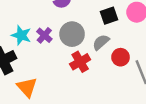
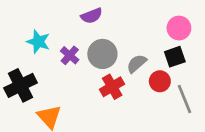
black square: (109, 16) -> (175, 57), moved
cyan star: (21, 35) -> (38, 42), moved

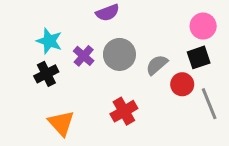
black cross: (21, 85) -> (46, 74), moved, size x0.7
red cross: (112, 87) -> (124, 111), moved

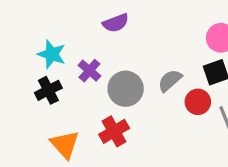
gray circle: (119, 54) -> (126, 89), moved
red cross: (124, 111) -> (114, 131), moved

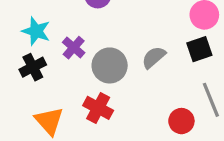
red circle: (198, 102) -> (181, 121), moved
red cross: (114, 131) -> (98, 108), turned -32

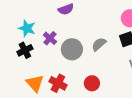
red cross: (98, 108) -> (58, 83), moved
red circle: (181, 121) -> (92, 83), moved

